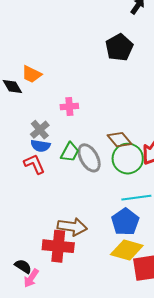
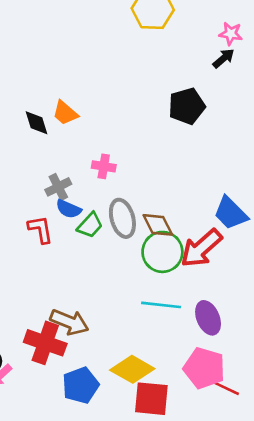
blue semicircle: (40, 146) -> (69, 209), moved
gray ellipse: (89, 158) -> (122, 218), moved
blue pentagon: (125, 222) -> (81, 385), moved

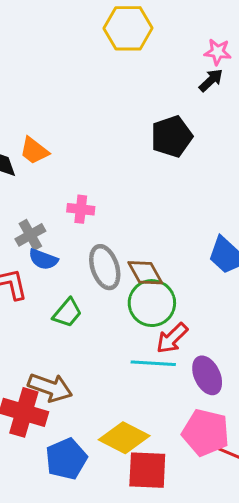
green trapezoid: (90, 225) -> (67, 313), moved
red arrow: (201, 248) -> (172, 338), moved, size x0.7

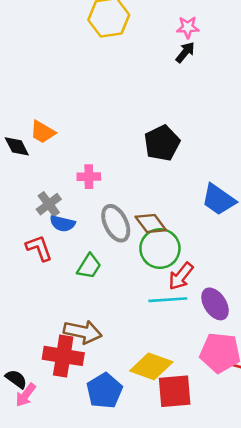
black pentagon: (172, 136) -> (162, 143), moved

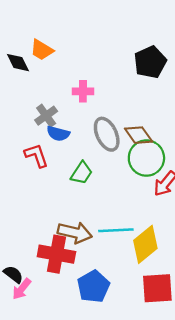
cyan line: (168, 300) -> (116, 230), moved
yellow diamond: (151, 366) -> (145, 244), moved, turned -60

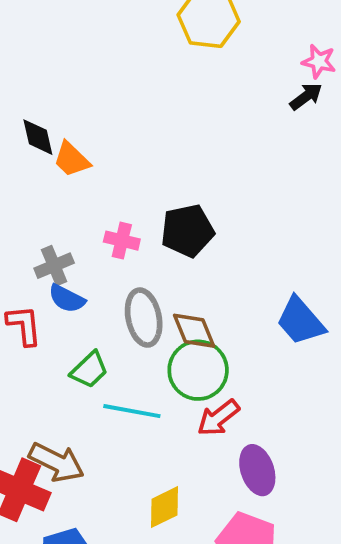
black pentagon: (150, 62) -> (187, 231), moved
black diamond: (18, 63) -> (38, 137), moved
cyan line: (116, 230) -> (132, 411), moved
yellow diamond: (145, 244) -> (165, 507), size x0.7

